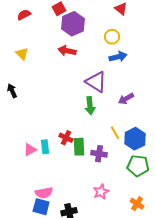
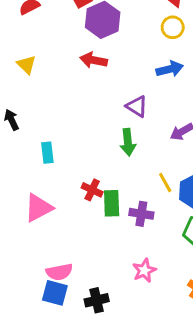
yellow circle: (112, 37) -> (173, 27), moved
purple triangle: (96, 82) -> (137, 106), size x0.7
cyan rectangle: (45, 147) -> (47, 153), moved
pink triangle: (30, 150) -> (38, 208), size x1.5

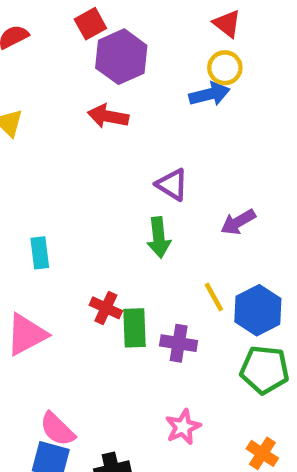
blue arrow: (170, 69) -> (209, 94), moved
pink semicircle: (59, 272) -> (57, 429), turned 55

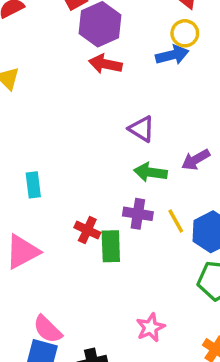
red arrow: (108, 116) -> (105, 64), moved
green arrow: (159, 237) -> (151, 172), moved, turned 104
purple cross: (179, 343) -> (138, 214), moved

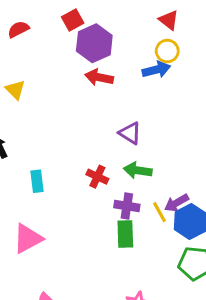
purple arrow: (196, 160) -> (176, 203), moved
red cross: (87, 230) -> (97, 177), moved
green rectangle: (111, 246) -> (125, 234), moved

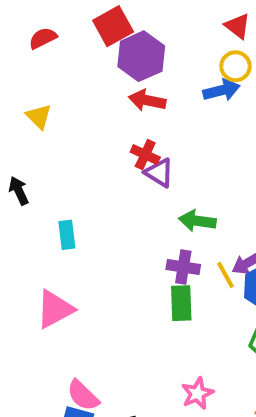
red square: (73, 20) -> (113, 26), size x1.4
purple triangle: (130, 133) -> (159, 173), moved
red cross: (97, 177) -> (145, 155), moved

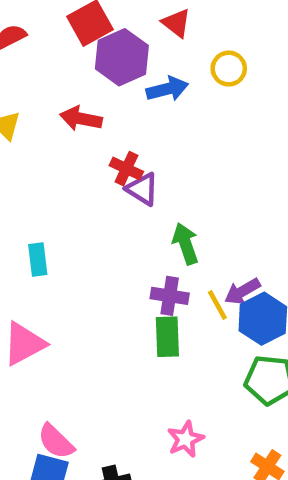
red triangle: (238, 26) -> (176, 23), moved
blue arrow: (221, 90) -> (167, 89), moved
red arrow: (147, 100) -> (81, 119), moved
green arrow: (197, 221) -> (186, 244), turned 63

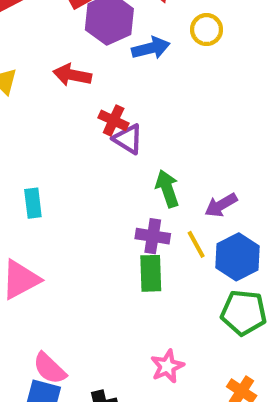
purple arrow: (242, 291) -> (221, 205), moved

